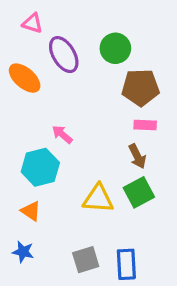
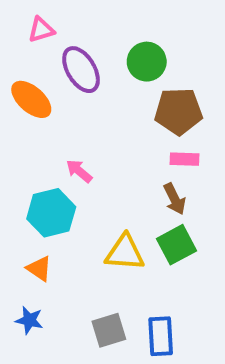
pink triangle: (32, 23) -> (41, 30), turned -35

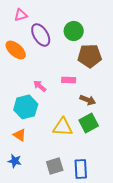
pink rectangle: (184, 159) -> (69, 80), moved
brown arrow: (175, 199) -> (88, 100), turned -42

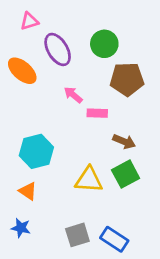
pink arrow: (40, 86) -> (73, 95), moved
blue rectangle: (81, 169) -> (114, 239), turned -54

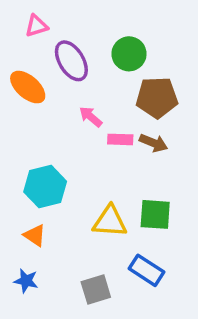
brown arrow: (124, 142) -> (153, 143), moved
green square: (126, 174) -> (155, 214), turned 32
blue rectangle: (114, 239) -> (146, 270), moved

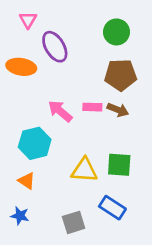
pink triangle: (36, 26) -> (28, 20), turned -42
green circle: (129, 54) -> (116, 32), moved
orange ellipse: (28, 87) -> (21, 67), turned -32
pink arrow: (91, 117) -> (60, 111), moved, size x1.4

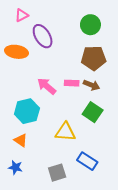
pink triangle: (28, 20) -> (22, 15), turned 32
green square: (119, 165) -> (93, 112), moved, turned 30

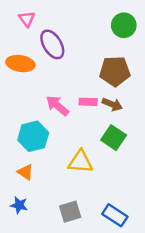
pink triangle: (22, 15) -> (27, 19), turned -40
green circle: (90, 25) -> (124, 25), moved
blue rectangle: (87, 161) -> (115, 215), moved

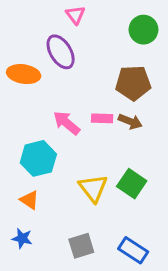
pink triangle: (27, 19) -> (75, 15), moved
green square: (114, 138) -> (132, 184), moved
yellow triangle: (80, 162) -> (93, 188), turned 48

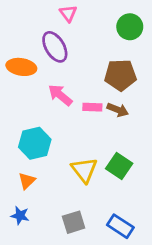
pink arrow: (66, 123) -> (60, 95), moved
orange triangle: (29, 200) -> (27, 181), turned 42

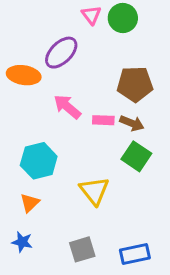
pink triangle: (68, 13) -> (91, 15), moved
green circle: (130, 27) -> (123, 18), moved
purple ellipse: (55, 47) -> (61, 53), turned 76
green square: (119, 166) -> (136, 156), moved
blue rectangle: (120, 226) -> (135, 254), turned -45

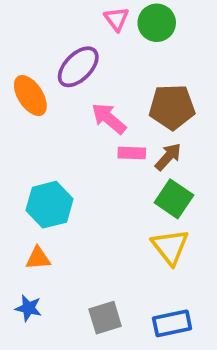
orange ellipse: (24, 75) -> (30, 96), turned 48
pink arrow: (67, 107) -> (109, 119), moved
brown arrow: (132, 123) -> (168, 157), turned -70
yellow triangle: (94, 191) -> (170, 247), moved
orange triangle: (30, 203) -> (38, 258), turned 40

